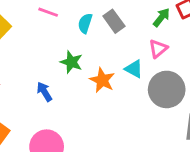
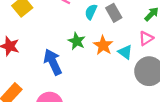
orange star: (102, 80) -> (103, 45), moved
blue arrow: (44, 92) -> (53, 62), size x1.6

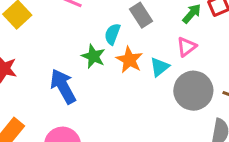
cyan semicircle: (91, 12) -> (112, 34), moved
cyan triangle: (125, 52) -> (160, 67), turned 49

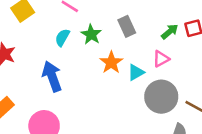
cyan semicircle: (112, 34) -> (62, 38), moved
green star: (93, 56) -> (91, 34), moved

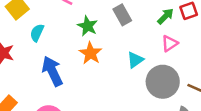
cyan semicircle: (62, 38) -> (37, 33), moved
pink triangle: (161, 59) -> (170, 43), moved
orange star: (111, 62) -> (90, 53), moved

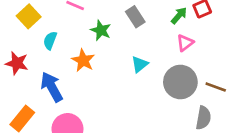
orange star: (90, 53) -> (83, 60), moved
cyan triangle: (135, 60) -> (140, 64), moved
blue arrow: (52, 71) -> (52, 87), moved

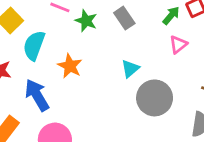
green star: (101, 30) -> (86, 21), moved
cyan semicircle: (50, 40) -> (34, 46), size x1.5
gray circle: (180, 82) -> (155, 98), moved

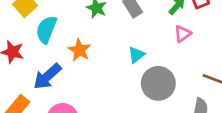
blue arrow: (37, 95) -> (47, 76), turned -104

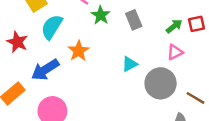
gray circle: (158, 83) -> (161, 83), moved

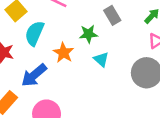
green star: (101, 15) -> (88, 34), moved, turned -30
cyan triangle: (130, 64) -> (101, 59), moved, turned -42

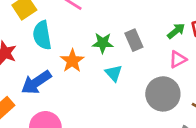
gray rectangle: (112, 15) -> (134, 40), moved
cyan semicircle: (34, 33) -> (42, 35), turned -40

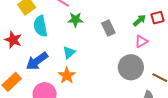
green star: (103, 43) -> (75, 20), moved
orange star: (72, 61) -> (67, 75), moved
cyan triangle: (114, 73) -> (69, 53), moved, turned 32

